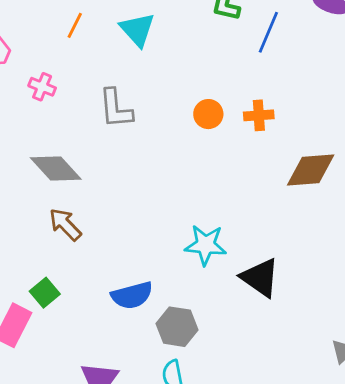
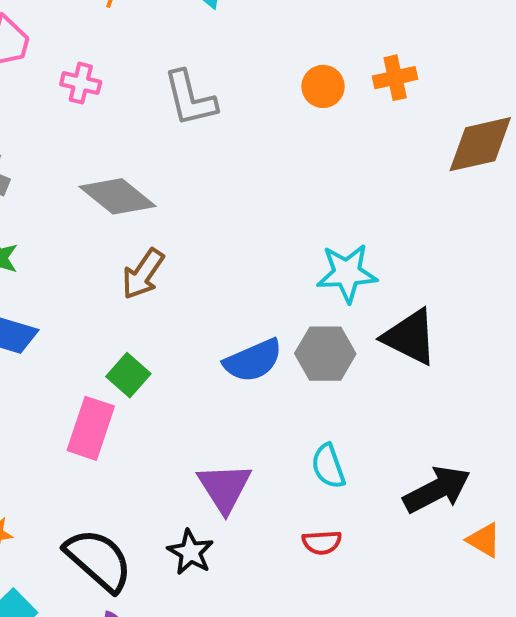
brown arrow: (65, 224) -> (143, 274), turned -93
black triangle: (260, 278) -> (410, 337), moved
gray hexagon: (177, 327) -> (325, 354), moved

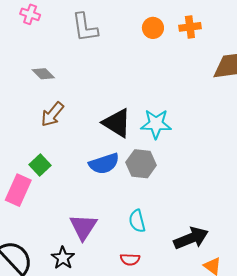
gray diamond: (118, 196) -> (43, 74), size x0.6
black triangle: (410, 337) -> (117, 123), moved

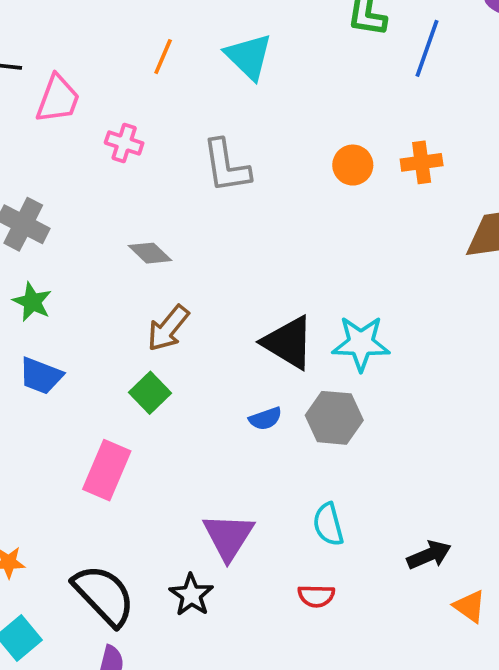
blue semicircle: (104, 164) -> (265, 419), size x0.6
green square: (40, 165) -> (150, 393), moved
black arrow: (191, 238) -> (429, 555), size x0.7

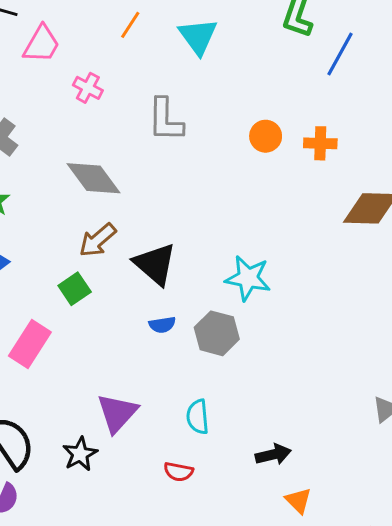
gray diamond: (150, 253) -> (93, 178), size x1.6
black triangle: (288, 343) -> (155, 264), moved

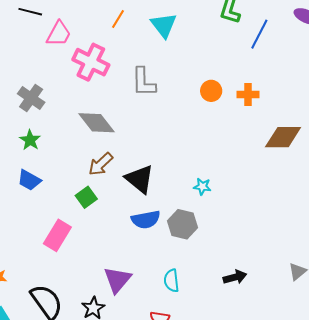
pink cross: (88, 88) -> (91, 62), size x1.8
cyan star: (248, 278) -> (202, 187), size x0.6
blue semicircle: (162, 325) -> (146, 220), size x1.6
black arrow: (273, 455) -> (235, 277), moved

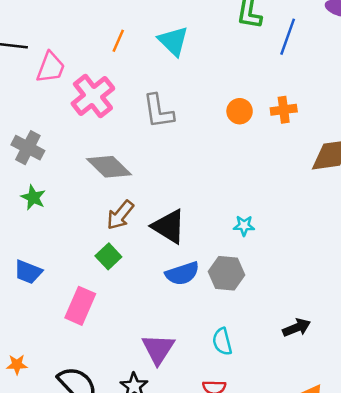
pink cross: (91, 62) -> (93, 96), turned 33
blue trapezoid: (29, 180) -> (28, 272), moved

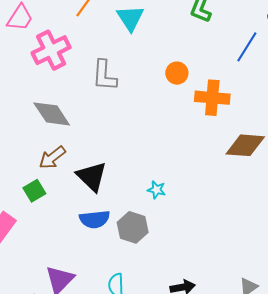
blue line: (288, 37) -> (247, 47), moved
orange cross: (284, 110) -> (212, 98), size x1.5
orange circle: (240, 111) -> (177, 73), moved

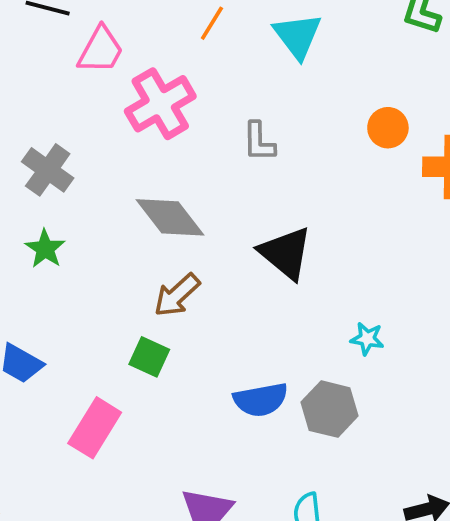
gray L-shape: (104, 75) -> (259, 142), size x0.7
black triangle: (92, 176) -> (286, 253), moved
green square: (34, 191) -> (149, 357), turned -30

